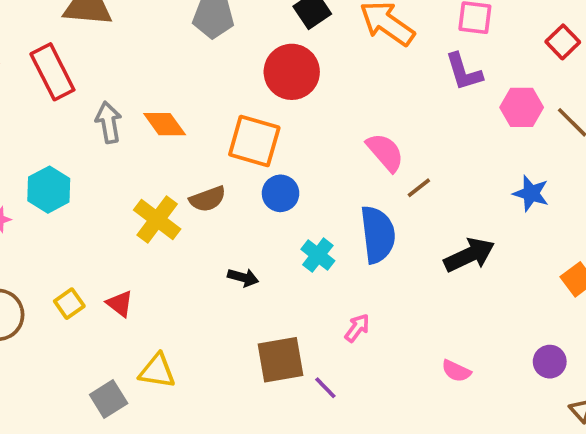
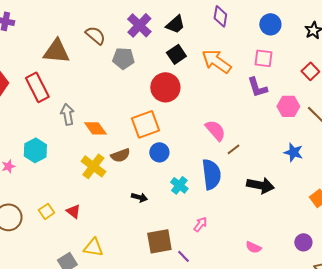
orange diamond: (165, 124) -> (95, 128), moved
orange square: (254, 141) -> (145, 124), turned -36
black arrow: (469, 255) -> (260, 185), turned 36

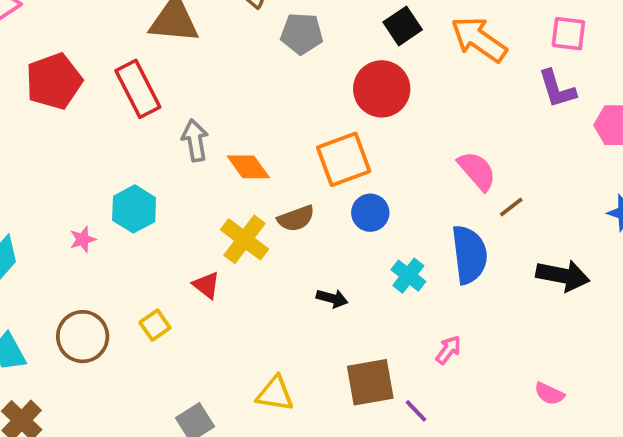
red triangle: (73, 211) -> (206, 285), moved
yellow triangle: (93, 247) -> (275, 394), moved

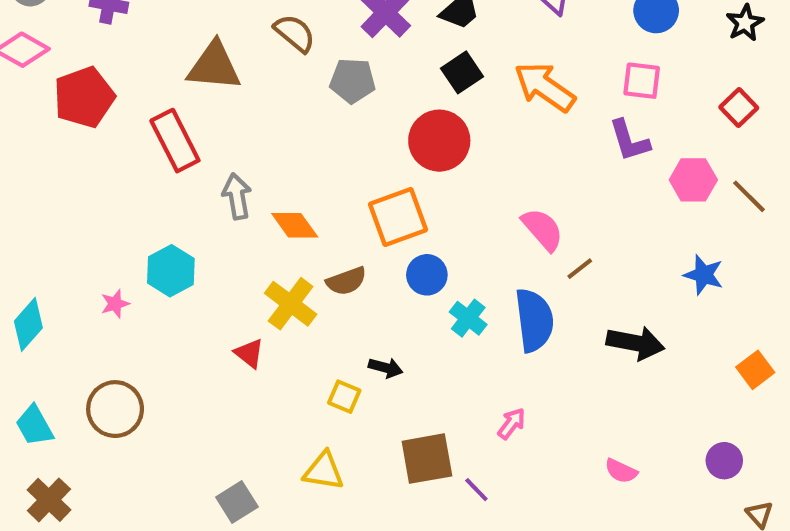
red pentagon: (54, 81) -> (84, 97), moved
cyan cross: (408, 276) -> (468, 318), moved
yellow square: (155, 325) -> (344, 397), moved, turned -32

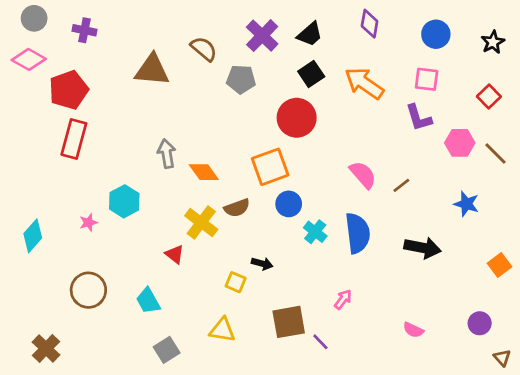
red rectangle: (175, 141) -> (74, 139), moved, turned 42
brown line: (580, 269) -> (401, 185), moved
cyan trapezoid: (34, 426) -> (148, 301), moved

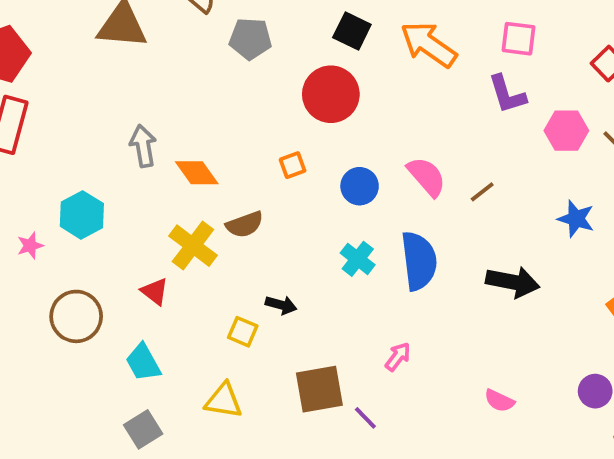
black square: (311, 74) -> (352, 31), turned -30
orange square: (270, 167) -> (293, 165), size x0.5
blue circle: (289, 204) -> (360, 186), moved
brown circle: (88, 290) -> (76, 316), moved
cyan trapezoid: (148, 301) -> (143, 362), moved

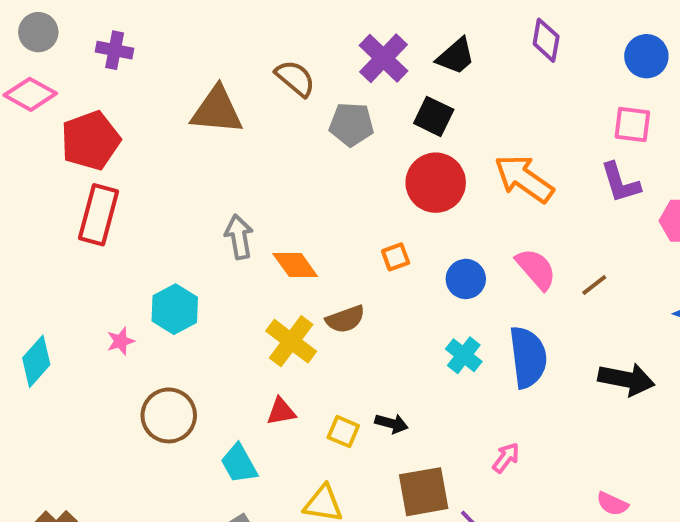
black square: (352, 31) -> (434, 116), moved
orange arrow: (429, 44) -> (524, 179), moved
red triangle: (155, 292) -> (281, 411), moved, turned -48
black arrow: (281, 305) -> (392, 423), moved

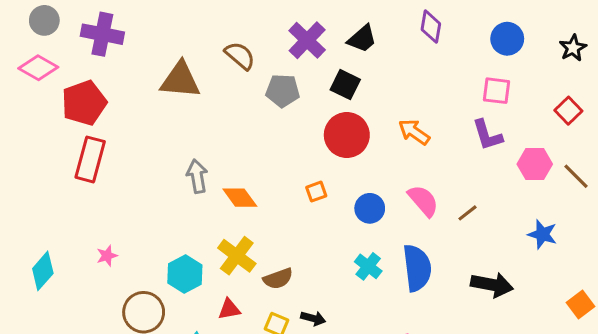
purple cross: (115, 50) -> (102, 34), size x1.5
orange arrow: (524, 179) -> (414, 132), size x0.7
cyan hexagon: (175, 309) -> (185, 274), moved
brown semicircle: (345, 319) -> (278, 279), moved

